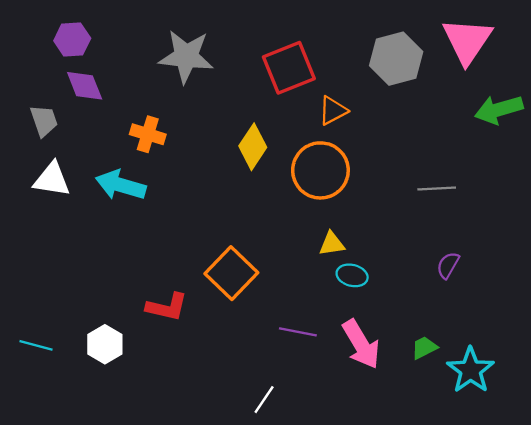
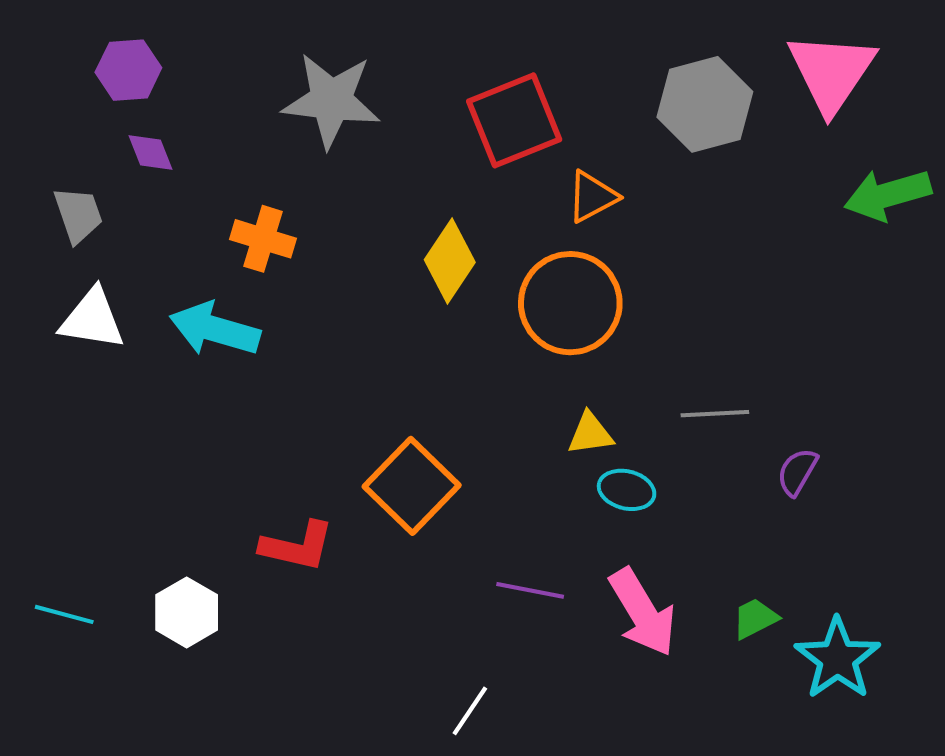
purple diamond: (85, 86) -> (151, 152), size x0.7
gray line: (437, 188) -> (715, 414), moved

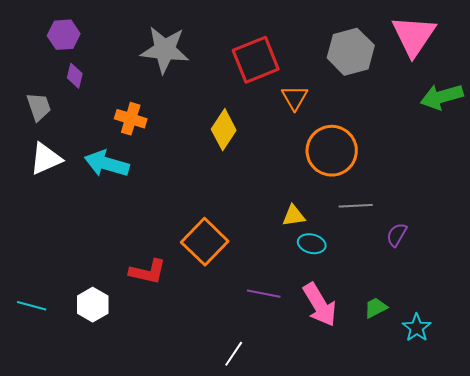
purple diamond: (151, 152) -> (75, 76), turned 35
orange triangle: (592, 197) -> (295, 98), turned -32
orange circle: (570, 303) -> (332, 151), moved
white triangle: (92, 319) -> (46, 159), turned -33
cyan star: (837, 659) -> (417, 328), size x0.7

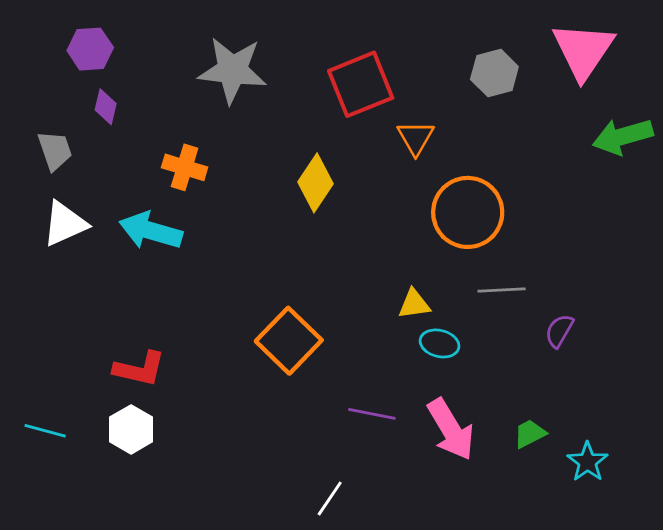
gray hexagon: (351, 52) -> (494, 73), size x0.7
red L-shape: (148, 272) -> (139, 369), moved

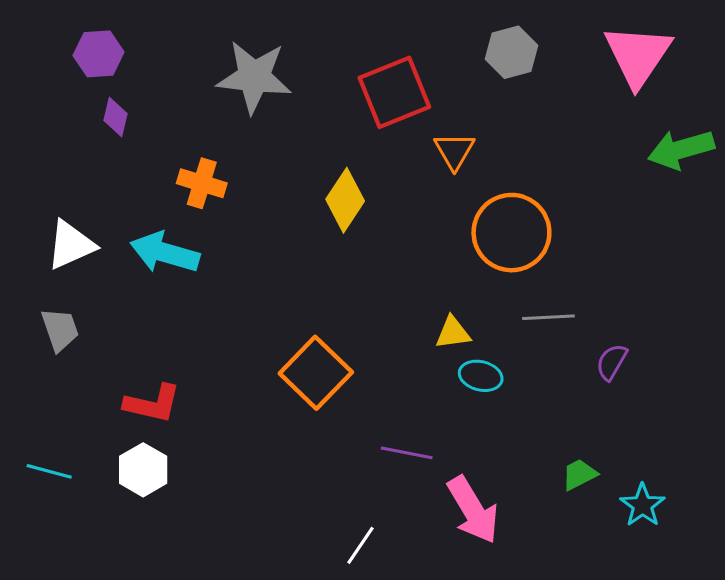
gray hexagon: (494, 73) -> (511, 52), moved
gray trapezoid: (55, 150) -> (60, 330), moved
pink arrow: (451, 429) -> (473, 510), moved

